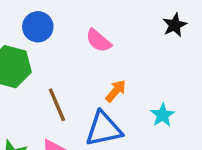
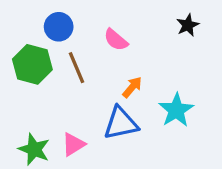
brown line: (57, 105) -> (77, 68), moved
cyan star: (163, 115) -> (176, 110), size x1.5

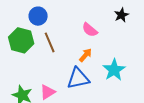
pink semicircle: (116, 40) -> (90, 30), moved

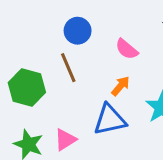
blue circle: (38, 16) -> (78, 31), moved
green hexagon: (21, 40) -> (27, 88), moved

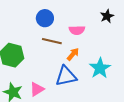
pink semicircle: (127, 49) -> (77, 30), turned -42
brown line: (68, 68) -> (52, 41), moved, turned -54

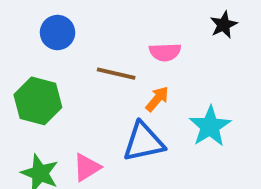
blue circle: (45, 18) -> (57, 33), moved

